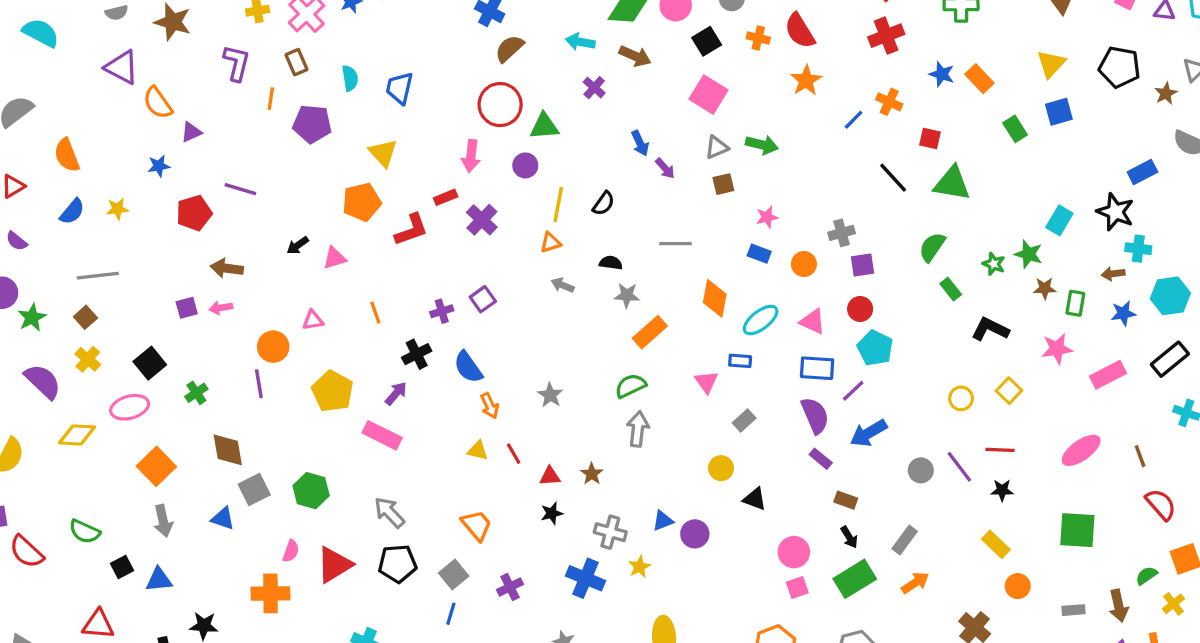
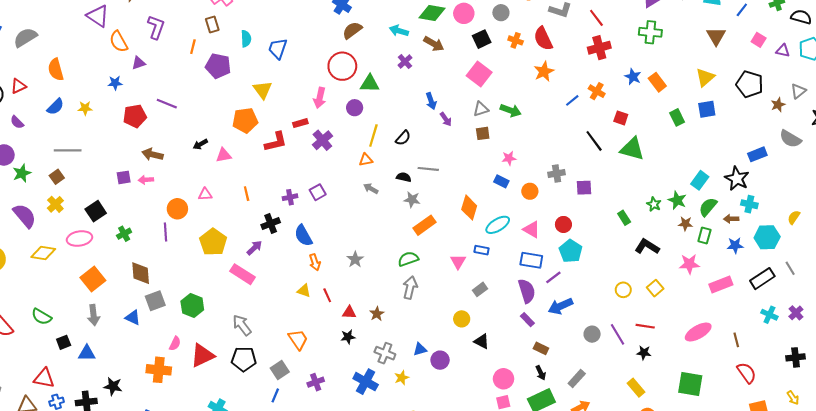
purple L-shape: (237, 63) -> (156, 27), moved
gray line: (675, 244) -> (428, 169), moved
green semicircle: (932, 247) -> (708, 207), moved
purple square: (862, 265) -> (584, 188), moved

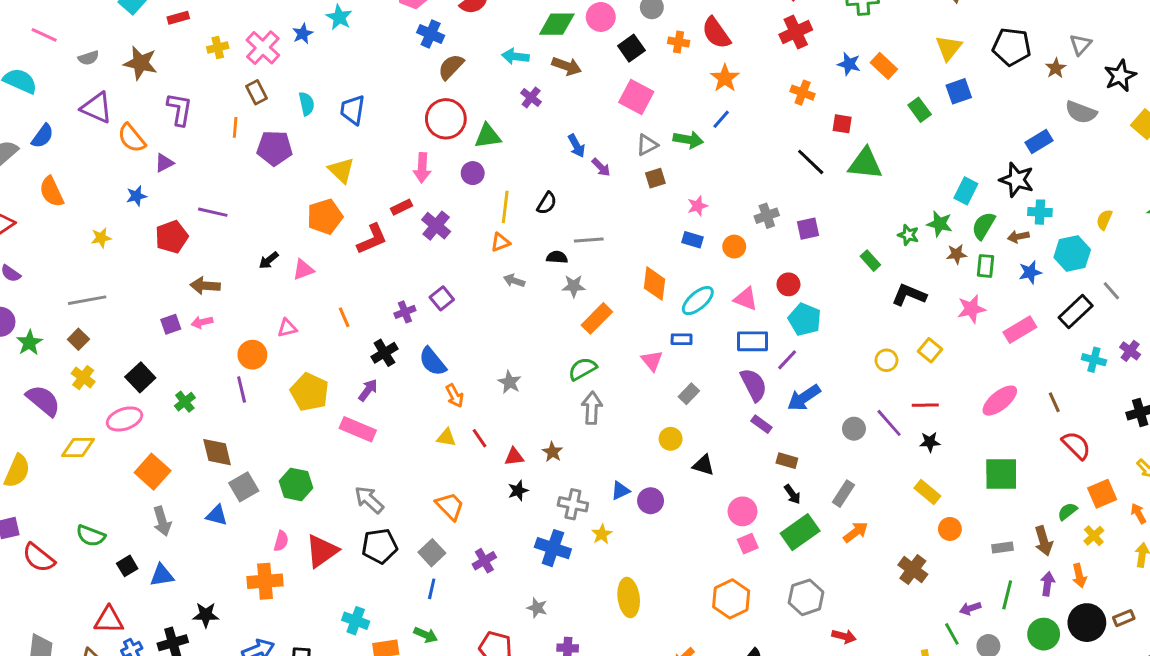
blue line: (572, 100) -> (721, 119), moved
blue semicircle: (55, 107) -> (43, 136), moved

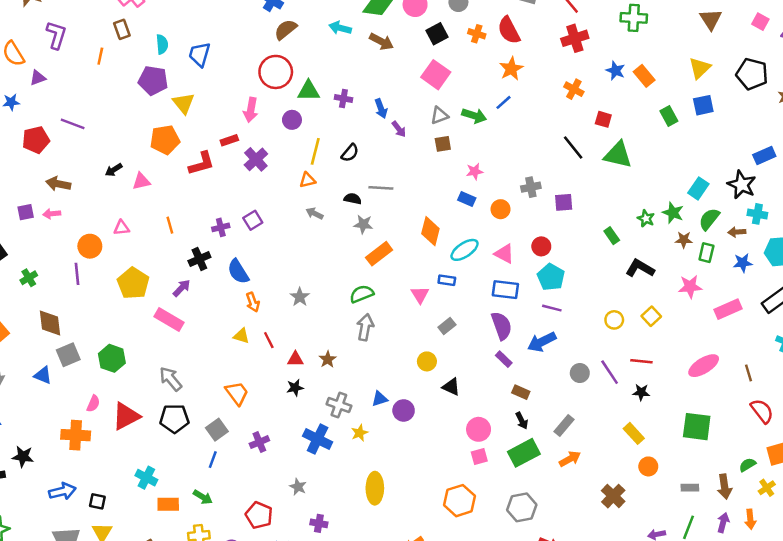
purple cross: (531, 97) -> (343, 98), moved, turned -35
purple pentagon: (275, 148) -> (153, 81), moved
purple line: (787, 360) -> (552, 308), moved, turned 54

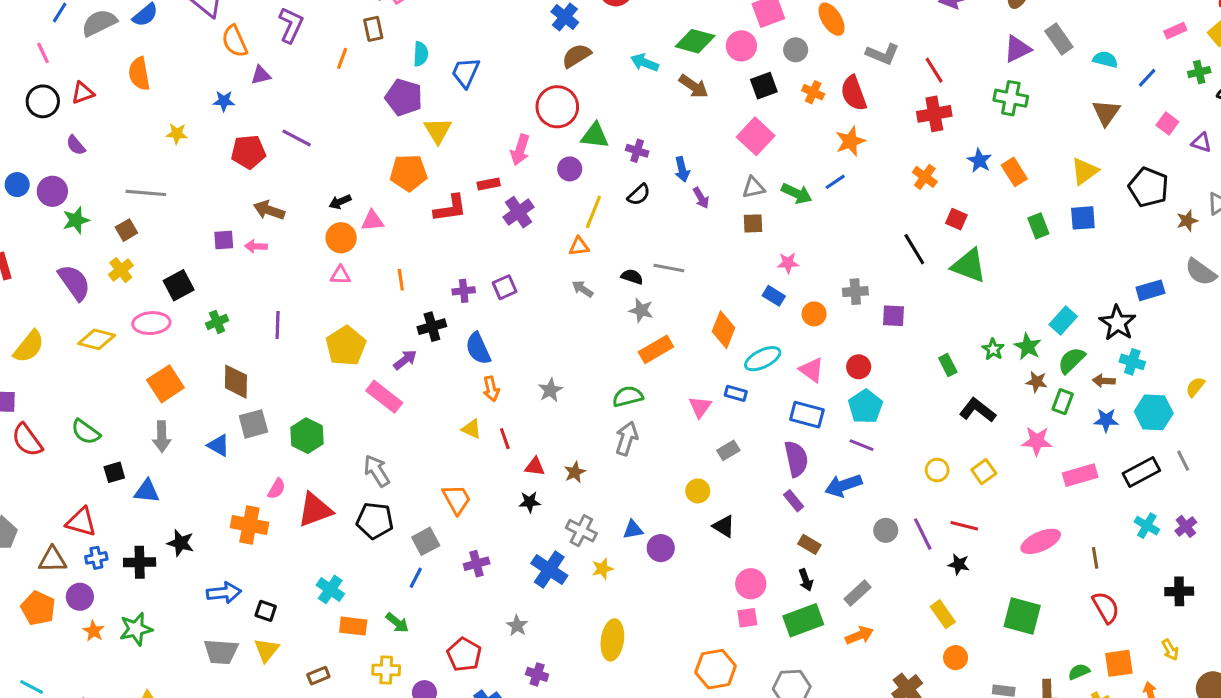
black semicircle: (350, 153) -> (639, 195), moved
orange circle: (90, 246) -> (341, 238), moved

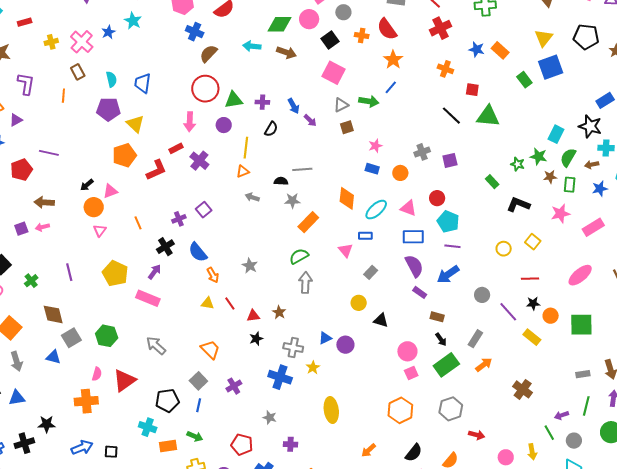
blue square: (1083, 218) -> (551, 67), size x1.4
pink triangle: (340, 275) -> (100, 230), turned -40
black pentagon: (375, 521) -> (167, 400), moved
purple line: (923, 534) -> (508, 312), moved
orange circle: (956, 658) -> (551, 316), moved

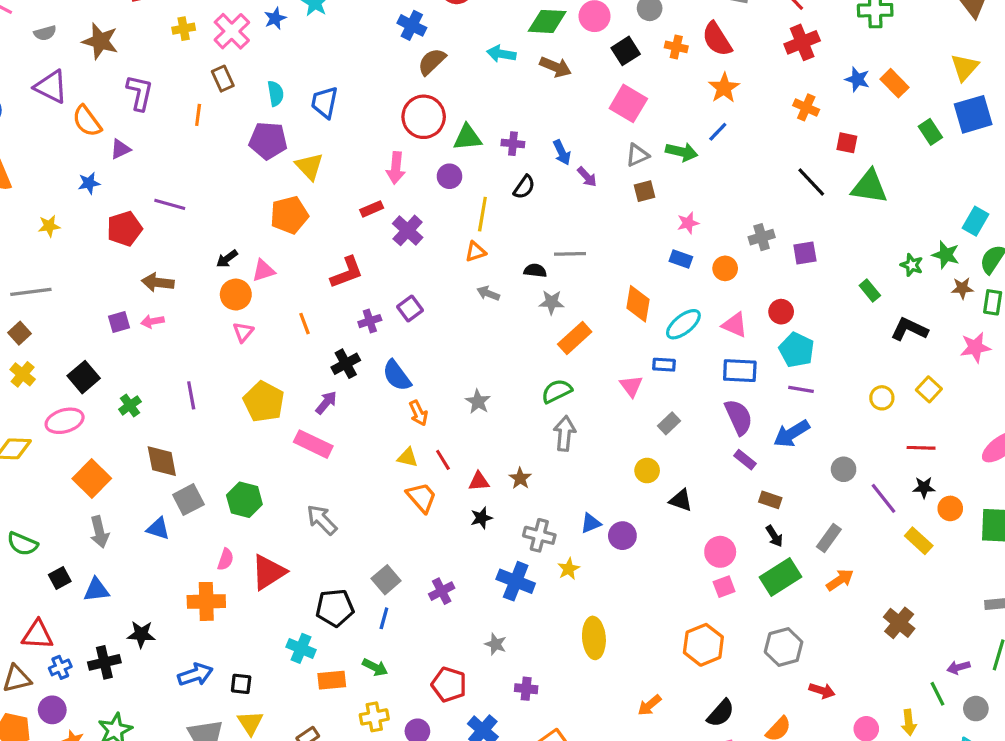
red L-shape: (156, 170) -> (347, 272), moved
orange trapezoid: (210, 349) -> (422, 497), moved

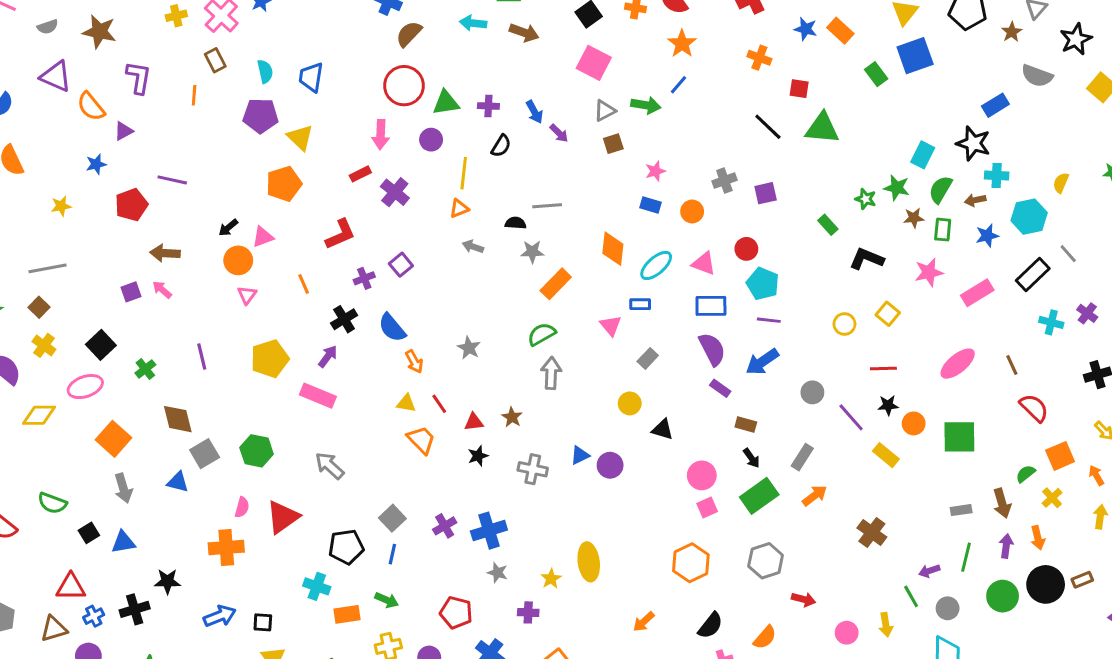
pink arrow: (152, 321) -> (162, 290), turned 54
yellow pentagon: (264, 402) -> (270, 359), turned 30
yellow star: (569, 569) -> (551, 579), moved
blue cross: (516, 581) -> (489, 531), moved, turned -36

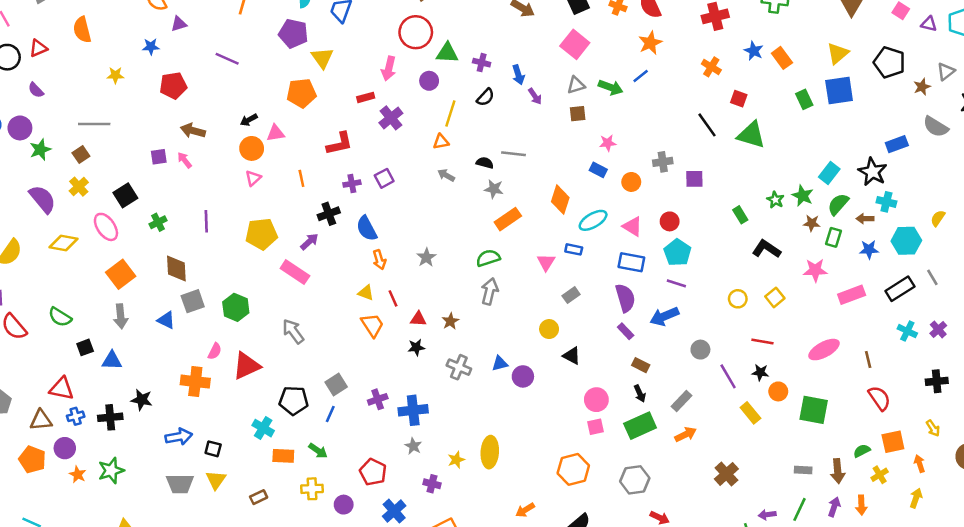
purple line: (172, 180) -> (227, 59), moved
pink ellipse: (85, 387) -> (106, 227), turned 64

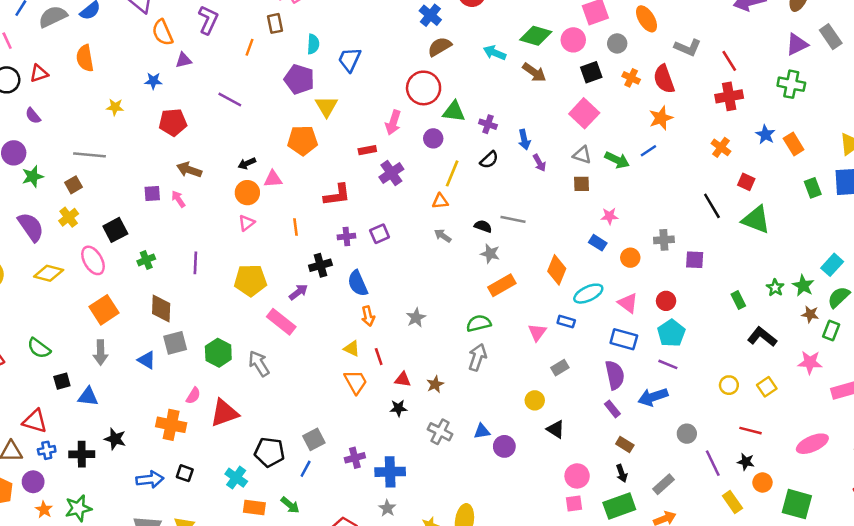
gray triangle: (576, 85) -> (582, 155), turned 30
gray arrow: (293, 331) -> (259, 364), moved
black square: (213, 449) -> (185, 473), moved

